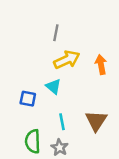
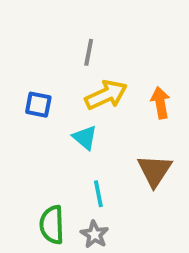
blue square: (28, 99) -> (38, 105), moved
brown triangle: (96, 121) -> (155, 171), moved

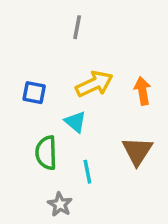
gray line: (89, 52) -> (77, 27), moved
green semicircle: (52, 225) -> (46, 153), moved
gray star: (94, 234) -> (60, 204), moved

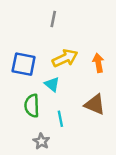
blue square: (34, 93) -> (24, 64), size x1.5
brown triangle: (137, 151) -> (95, 104), turned -40

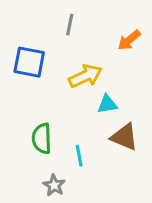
orange arrow: (98, 63) -> (129, 40), moved, turned -120
blue square: (24, 64) -> (29, 62), moved
cyan triangle: (52, 84) -> (107, 104), moved, turned -49

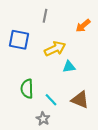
brown triangle: (124, 137) -> (80, 100), moved
cyan line: (79, 156) -> (51, 100), turned -32
gray star: (54, 185) -> (43, 119), moved

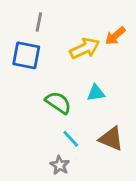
gray line: (45, 16) -> (39, 22), moved
yellow arrow: (55, 49) -> (85, 48), moved
green semicircle: (27, 89) -> (58, 103), moved, turned 126

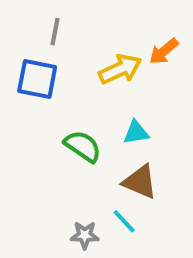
cyan line: (71, 139) -> (124, 221), moved
brown triangle: (111, 139) -> (140, 182), moved
gray star: (60, 165) -> (85, 235), turned -30

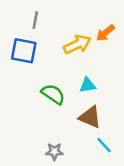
cyan line: (124, 221) -> (104, 145), moved

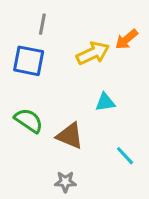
green semicircle: (53, 94) -> (29, 120), moved
brown triangle: (90, 117) -> (70, 136), moved
cyan line: (104, 145) -> (125, 156), moved

